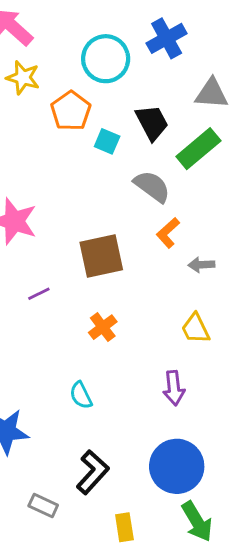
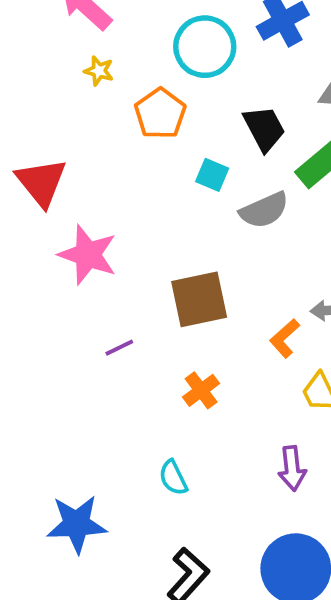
yellow star: (23, 78) -> (99, 71), size x0.7
cyan square: (107, 141) -> (212, 175), moved
gray semicircle: (152, 186) -> (264, 210), turned 120
orange L-shape: (168, 233) -> (285, 338), moved

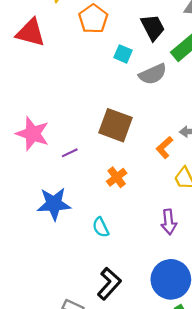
red triangle: (41, 182) -> (30, 33), moved, turned -36
pink star: (88, 255) -> (33, 134), moved
brown square: (199, 299) -> (116, 125), turned 32
blue star: (77, 524) -> (54, 204), moved

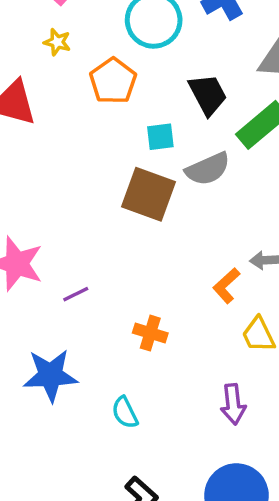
cyan square: (123, 54) -> (160, 137), turned -30
brown square: (116, 125) -> (149, 194), moved
orange cross: (117, 177) -> (150, 333), turned -36

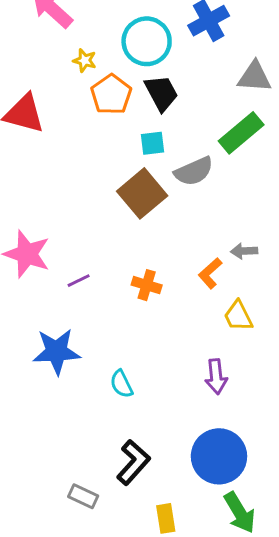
yellow star: (57, 42) -> (85, 61), moved
black trapezoid: (208, 95) -> (161, 93), moved
brown square: (149, 194) -> (142, 193), turned 30
orange cross: (150, 333) -> (147, 285), moved

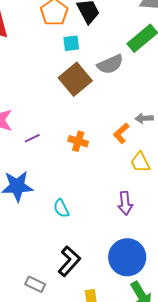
cyan square: (153, 143) -> (71, 43), moved

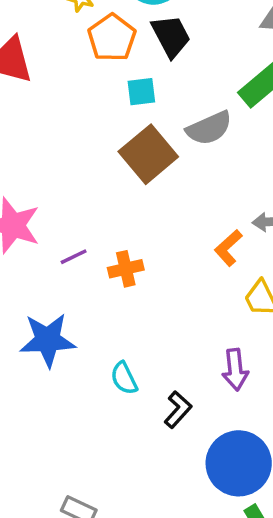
orange cross: (78, 141) -> (126, 269), moved, turned -30
black L-shape: (69, 261) -> (178, 410), moved, size x0.7

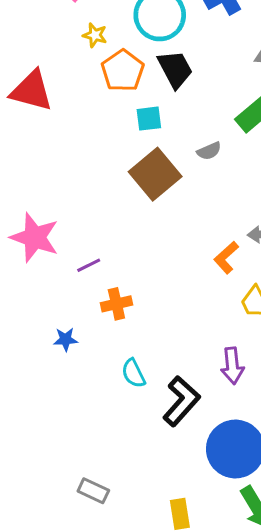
gray semicircle: (209, 128) -> (209, 151), size x0.6
orange cross: (126, 269) -> (116, 304), moved
blue star: (48, 340) -> (66, 339), size x0.5
black L-shape: (178, 410) -> (181, 401), size x1.5

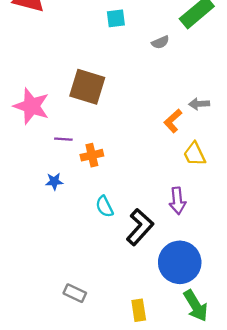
brown square: (155, 174) -> (87, 87), moved, turned -33
purple line: (89, 265) -> (63, 139), moved, turned 30

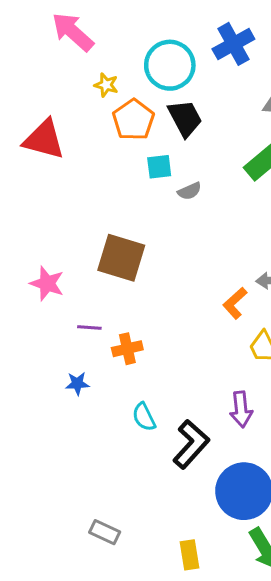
gray semicircle: (160, 42) -> (189, 191), moved
pink star: (31, 106) -> (47, 283), size x0.7

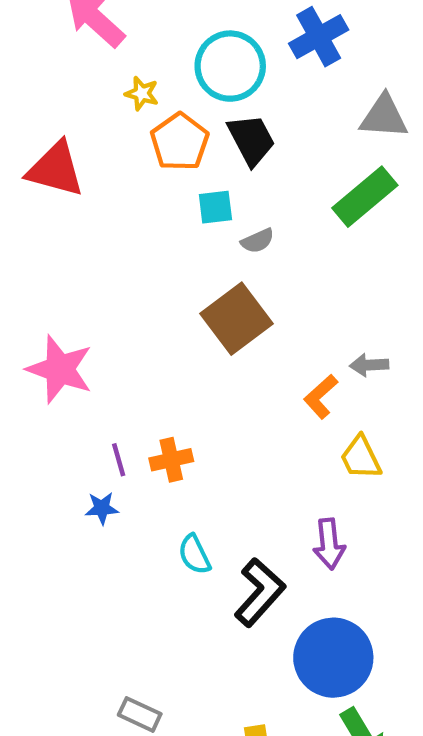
brown square: (121, 258) -> (237, 319), moved, turned 36
pink star: (47, 283) -> (60, 369), size x1.4
purple line: (89, 327) -> (119, 460), moved, turned 70

